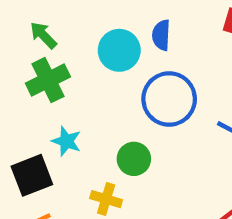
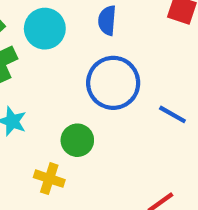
cyan circle: (119, 50) -> (45, 29), moved

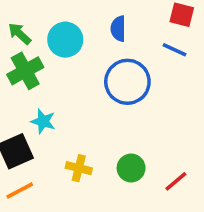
blue line: (172, 114) -> (175, 50), moved
green circle: (77, 140) -> (131, 168), moved

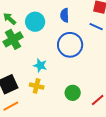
cyan star: (43, 121) -> (40, 65), moved
yellow cross: (79, 168) -> (37, 86), moved

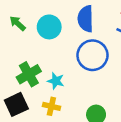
blue semicircle: (65, 15) -> (86, 19), size x1.5
green cross: (13, 39) -> (29, 74), moved

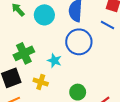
cyan star: (56, 81) -> (54, 61), moved

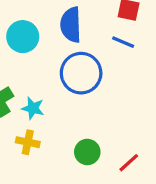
cyan star: (54, 61) -> (33, 108), moved

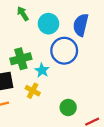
blue circle: (81, 73) -> (64, 51), moved

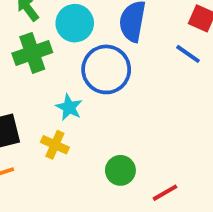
green cross: (21, 59) -> (32, 53), moved

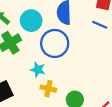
yellow cross: (55, 145) -> (48, 89), moved

